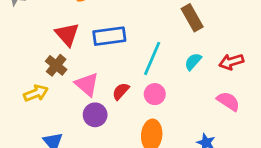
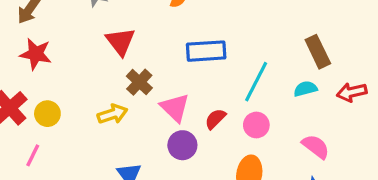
brown rectangle: (192, 18) -> (318, 52), moved
red triangle: (67, 34) -> (120, 42), moved
cyan semicircle: (193, 62) -> (305, 89), turned 30
pink semicircle: (228, 101) -> (316, 147), moved

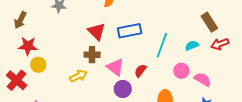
red triangle: (120, 42) -> (97, 32), moved
brown rectangle: (318, 52) -> (209, 22), moved
brown cross: (139, 82) -> (92, 55), turned -35
yellow circle: (47, 114) -> (38, 65), moved
pink circle: (256, 125) -> (181, 71), moved

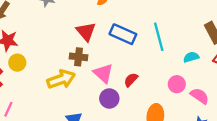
blue rectangle: (130, 31) -> (123, 34), turned 30
cyan line: (162, 45) -> (159, 37), moved, turned -40
yellow arrow: (78, 76) -> (61, 79), size x1.4

